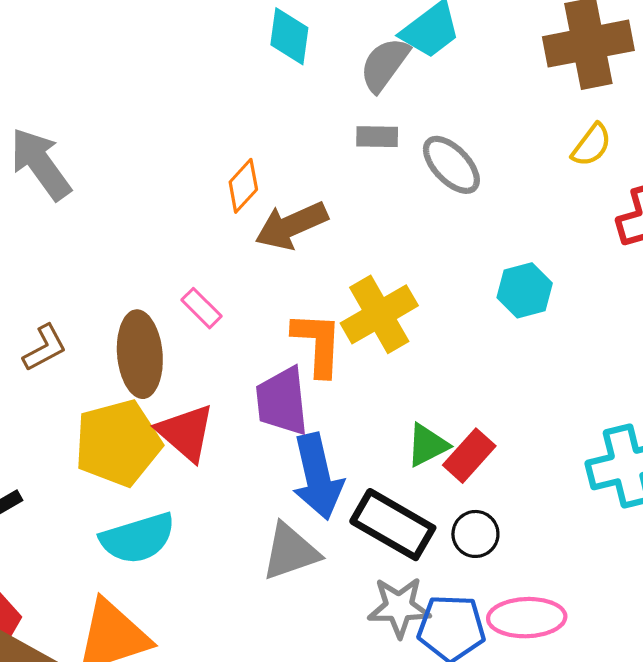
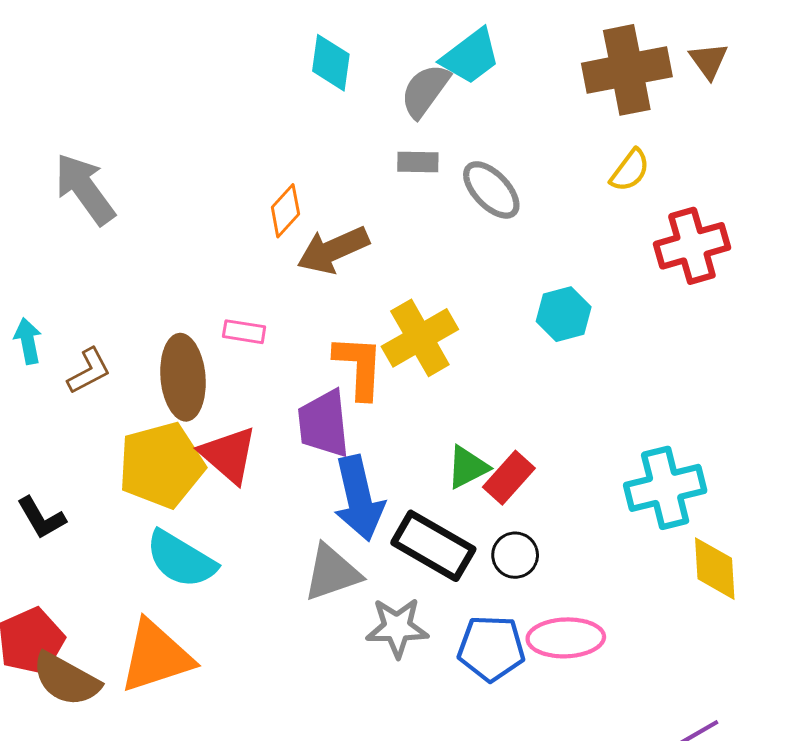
pink rectangle: (201, 308) -> (244, 332), turned -36
cyan semicircle: (138, 538) -> (181, 559), turned 48
gray star: (399, 607) -> (397, 628), moved

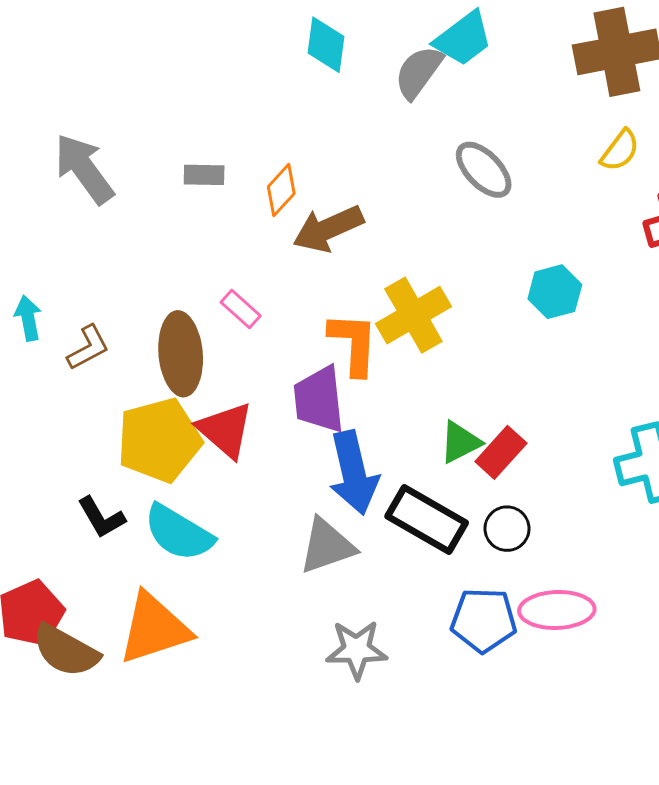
gray rectangle: (418, 162) -> (204, 175), moved
pink rectangle: (244, 332) -> (241, 309), turned 33
black L-shape: (41, 518) -> (101, 517), moved
gray star: (397, 628) -> (357, 650), moved

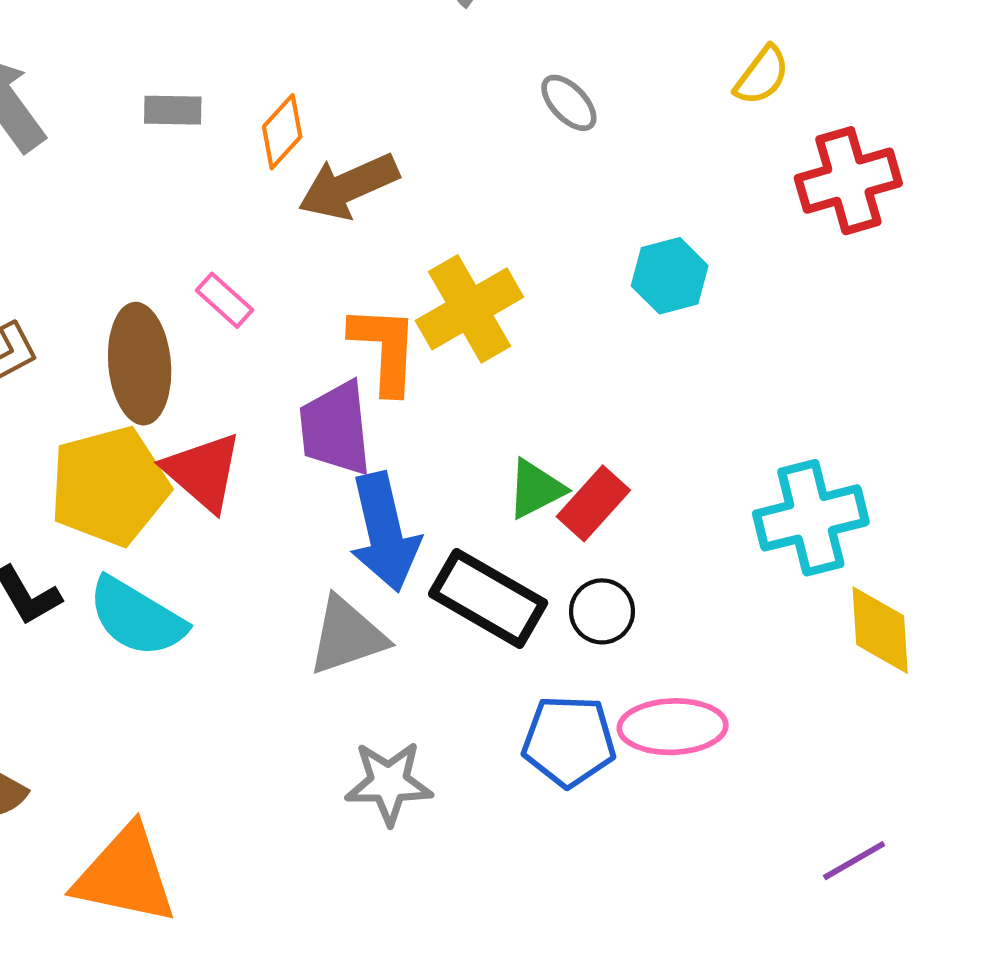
gray ellipse: (484, 170) -> (569, 103), size x0.7
orange triangle: (154, 628) -> (125, 875), moved, turned 30

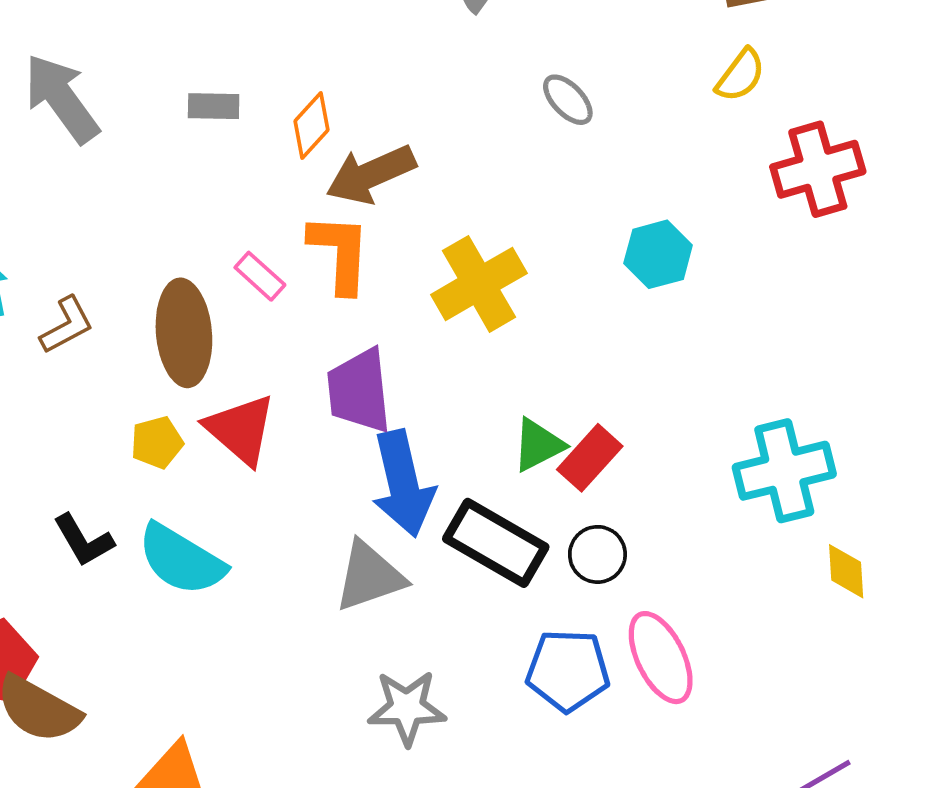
orange L-shape: (384, 349) -> (340, 253), moved
yellow pentagon: (109, 486) -> (157, 442), size x0.5
yellow diamond: (880, 630) -> (846, 571), size x0.7
pink ellipse: (673, 727) -> (661, 658), turned 66

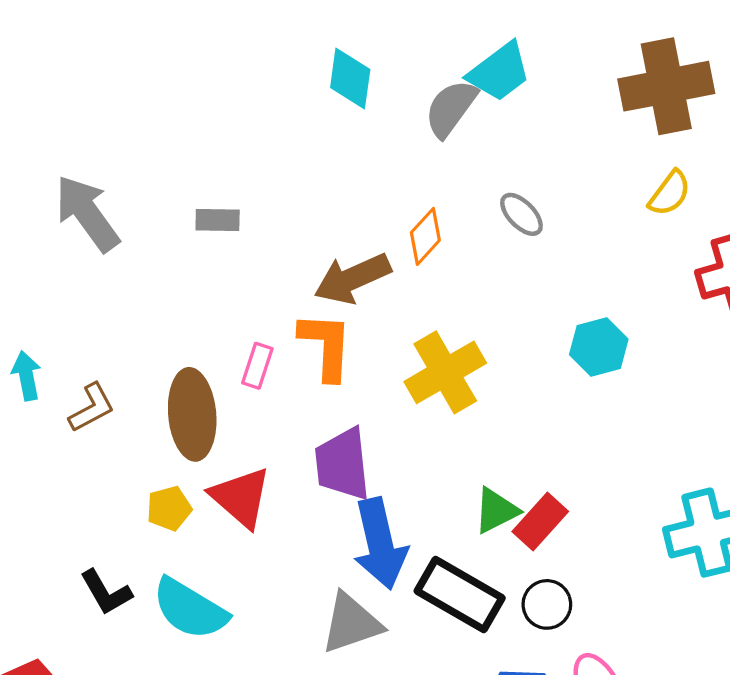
orange diamond: (311, 125) -> (425, 236), moved
pink rectangle: (260, 276) -> (257, 366), turned 66

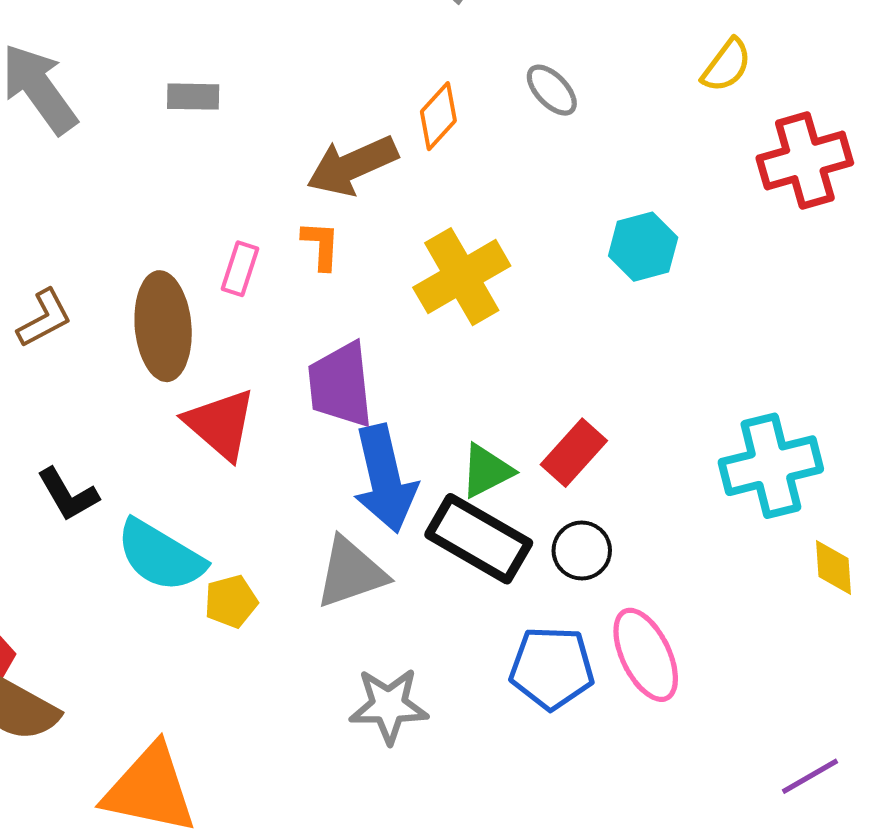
orange L-shape: (326, 346) -> (321, 245), size x0.6
yellow pentagon: (169, 508) -> (231, 601), moved
green triangle: (496, 511) -> (487, 471), moved
black L-shape: (106, 592) -> (68, 494), moved

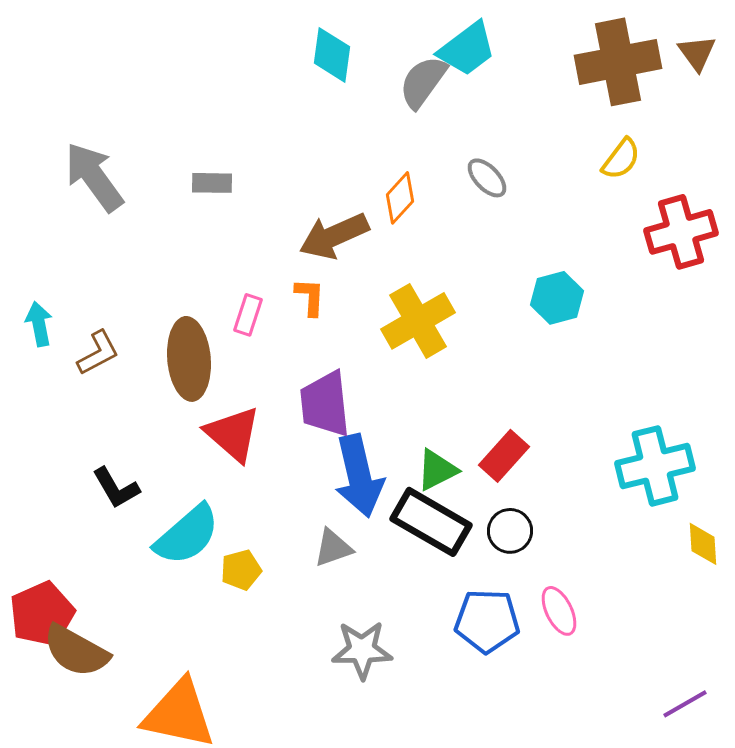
cyan semicircle: (160, 556) -> (187, 535), turned -72
gray triangle: (351, 573) -> (333, 548), size x0.7
pink ellipse: (646, 655) -> (559, 611), size x0.7

